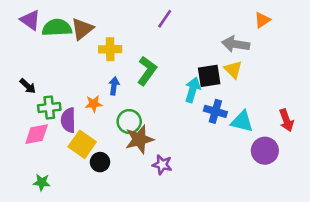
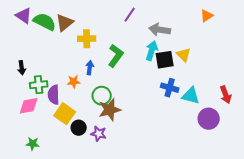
green semicircle: (57, 28) -> (45, 22), turned 30
gray arrow: (236, 44) -> (160, 30), moved
black arrow: (28, 86) -> (22, 68), turned 40
cyan arrow: (193, 90) -> (152, 51), moved
purple star: (162, 165) -> (99, 134), moved

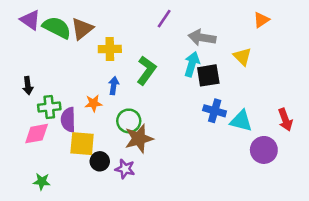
yellow triangle: (184, 55) -> (242, 57), moved
yellow square: (65, 114) -> (82, 144), turned -30

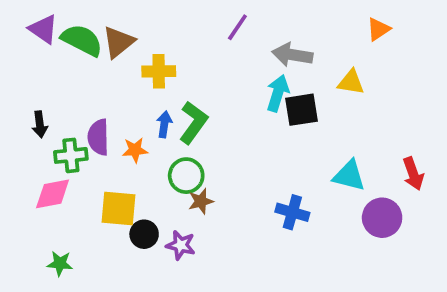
yellow triangle: (242, 57) -> (351, 82), turned -36
green L-shape: (146, 70) -> (194, 123), moved
blue cross: (215, 111) -> (292, 212), moved
purple semicircle: (68, 120) -> (98, 137), moved
brown star: (139, 139) -> (201, 201), size x0.6

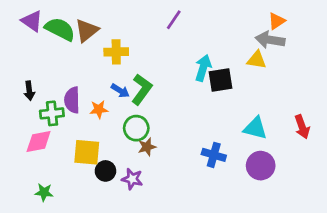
gray arrow: (292, 55) -> (270, 40), moved
blue arrow: (164, 124) -> (120, 91), turned 114
purple circle: (382, 218) -> (261, 166), moved

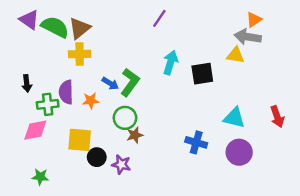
yellow cross: (116, 52) -> (80, 54), moved
cyan arrow: (203, 68) -> (170, 63), moved

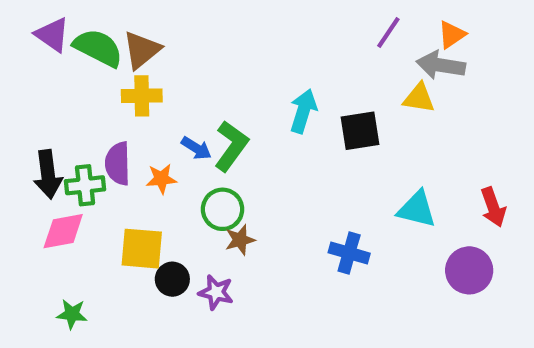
purple line: (159, 18) -> (388, 32), moved
black arrow: (27, 83) -> (48, 174), moved, size x1.5
purple circle: (239, 152) -> (469, 270), moved

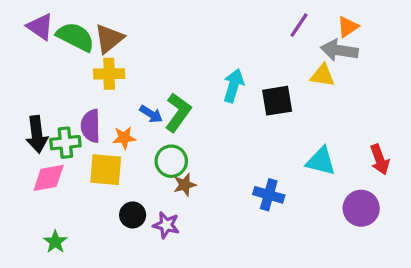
yellow square: (142, 249) -> (106, 170), moved
green star: (72, 314) -> (55, 242), turned 30

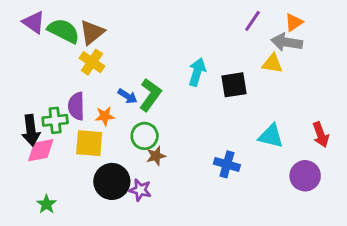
yellow cross: (109, 74) -> (92, 62), turned 35
black arrow: (37, 134) -> (31, 130), moved
black circle: (133, 215) -> (112, 181), size x1.6

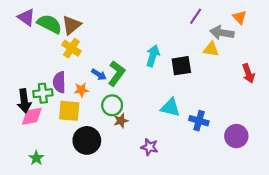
orange triangle: (294, 22) -> (240, 17), moved, turned -40
red arrow: (321, 135) -> (248, 73), moved
cyan triangle: (271, 136) -> (170, 107), moved
blue cross: (227, 164) -> (199, 121), moved
purple star: (140, 190) -> (149, 147), moved

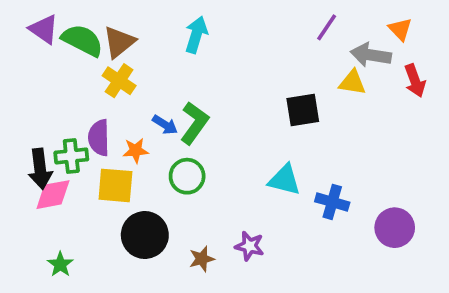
cyan arrow: (153, 56) -> (196, 35), moved
red arrow: (248, 73) -> (415, 81), moved
brown star: (121, 121) -> (202, 259), moved

